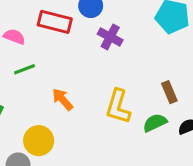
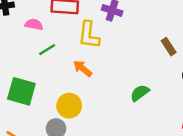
yellow L-shape: (118, 107) -> (89, 35), moved
green semicircle: (155, 123) -> (140, 93), moved

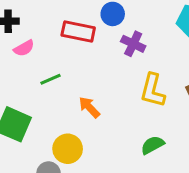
pink semicircle: (34, 24) -> (24, 48), moved, turned 132
yellow L-shape: (89, 35) -> (153, 90), moved

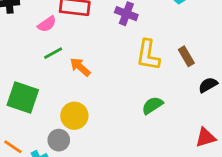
pink semicircle: (24, 48) -> (47, 24), moved
orange arrow: (89, 107) -> (80, 67), moved

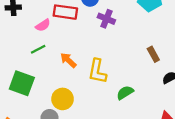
green line: (53, 53) -> (38, 49), moved
yellow L-shape: (148, 55) -> (97, 71), moved

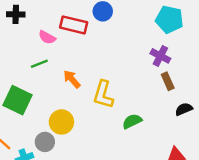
purple cross: (106, 19) -> (160, 56), moved
pink semicircle: (43, 25) -> (47, 37), turned 56

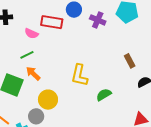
purple cross: (160, 56) -> (98, 20), moved
orange arrow: (72, 79) -> (33, 73), moved

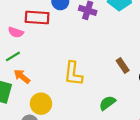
brown rectangle: (130, 61) -> (123, 65), moved
green semicircle: (104, 95) -> (107, 103), moved

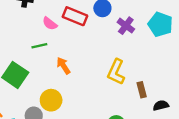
yellow L-shape: (73, 74) -> (116, 72), moved
orange arrow: (22, 76) -> (63, 66), moved

